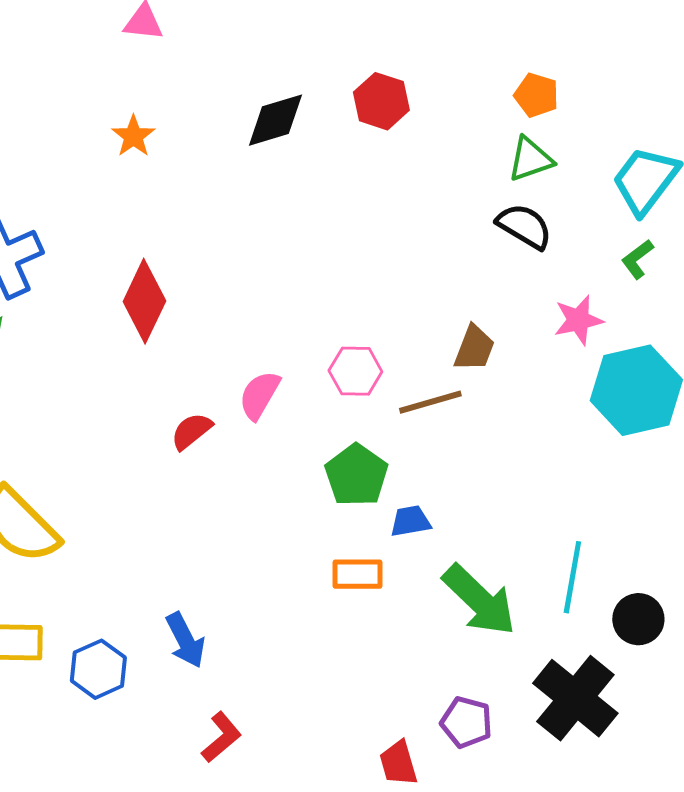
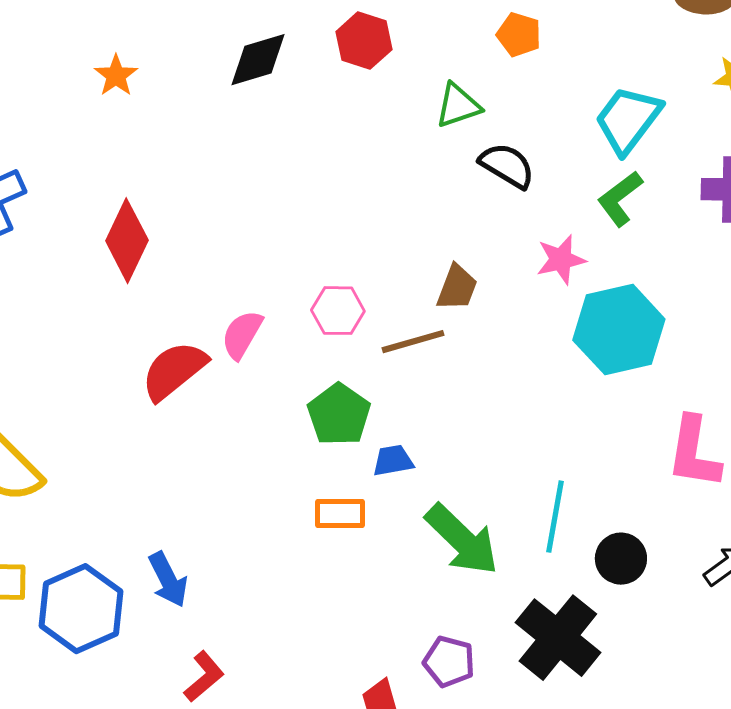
green triangle: (530, 159) -> (458, 106), moved
green L-shape: (637, 259) -> (620, 199), size x1.4
red semicircle: (191, 431) -> (174, 371), size x1.6
blue hexagon: (98, 669) -> (81, 609), size x1.5

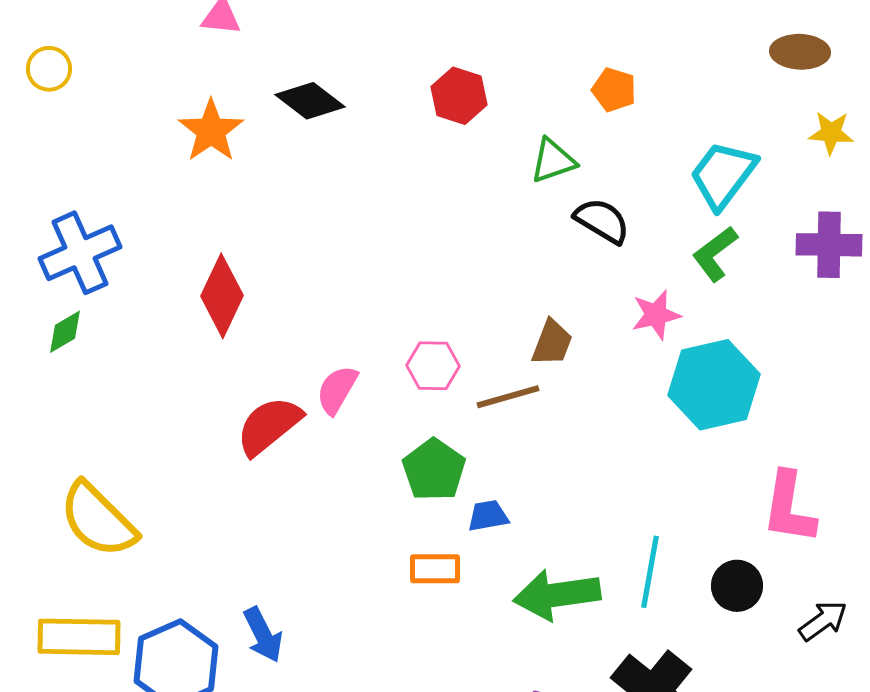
black diamond: (258, 60) -> (310, 101), moved, turned 54
orange star: (116, 76) -> (211, 131), size x1.5
green arrow: (462, 540) -> (557, 595), turned 128
black circle: (621, 559) -> (737, 586), moved

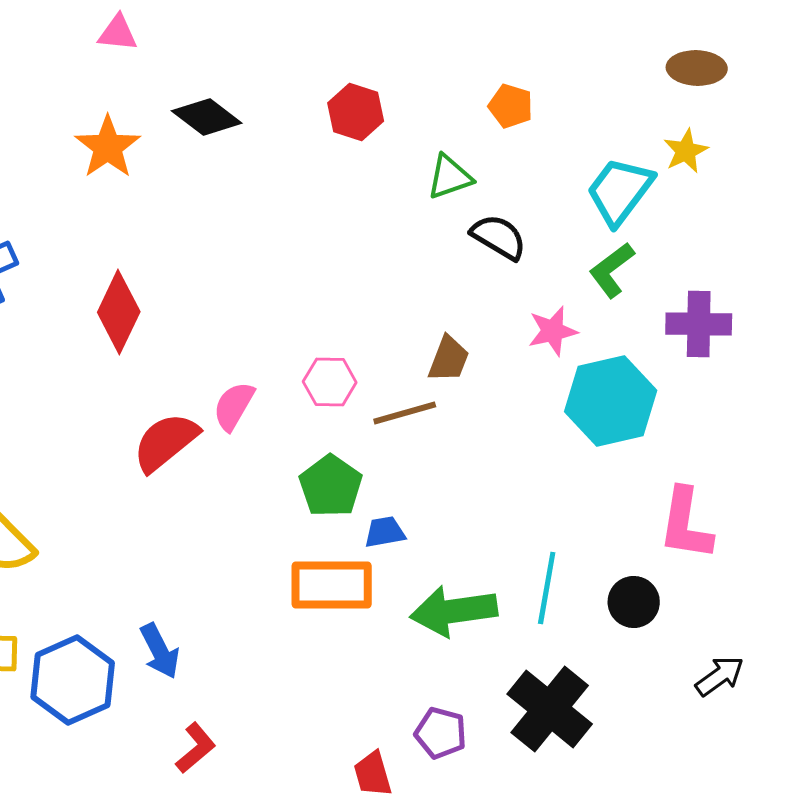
yellow star: (831, 133) -> (686, 151), moved, turned -30
purple cross: (829, 245) -> (699, 324), moved
orange rectangle: (435, 569) -> (332, 585), size x1.6
black arrow: (823, 621) -> (720, 676), moved

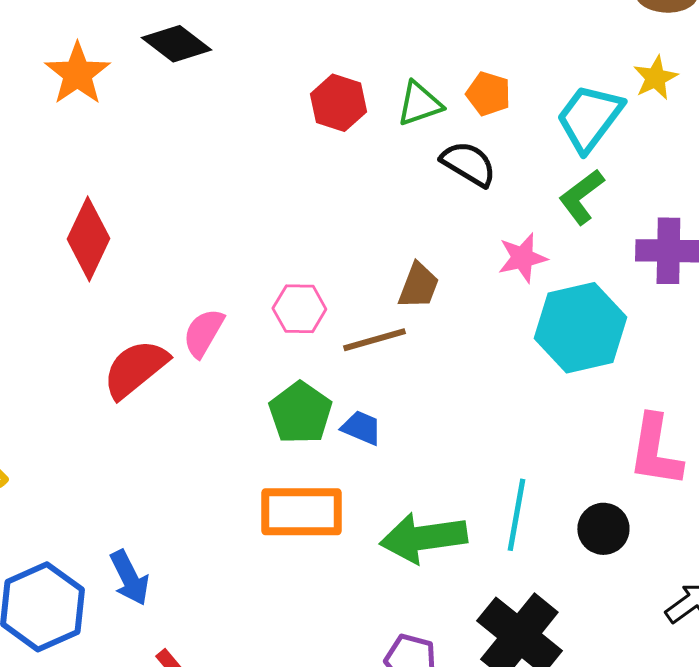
orange pentagon: (511, 106) -> (488, 94), moved
red hexagon: (356, 112) -> (338, 103), moved
blue trapezoid: (385, 532) -> (361, 428), moved, turned 33

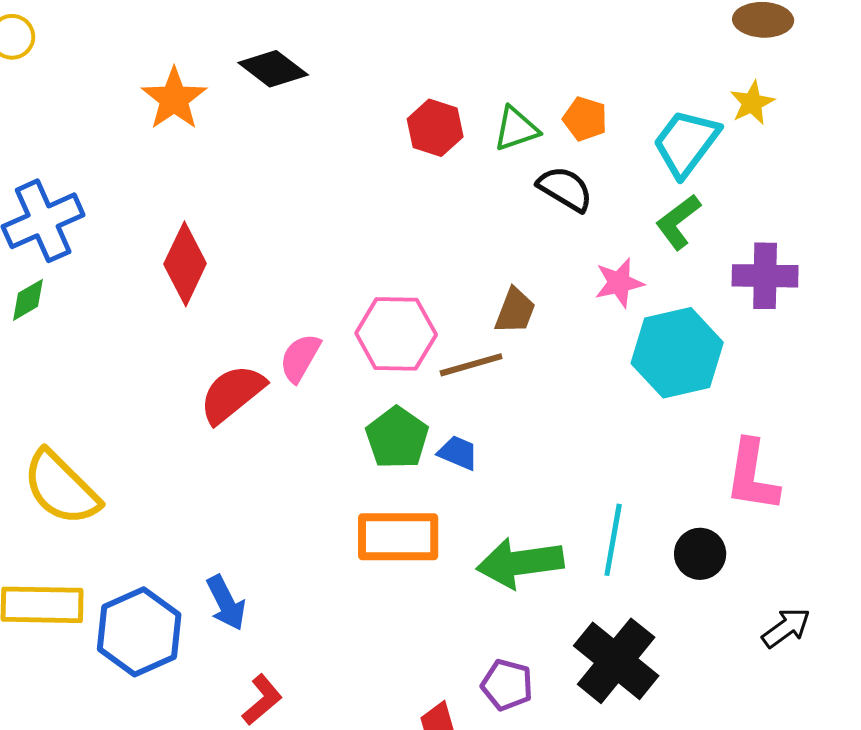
pink hexagon: (299, 309) -> (396, 334), size x1.5

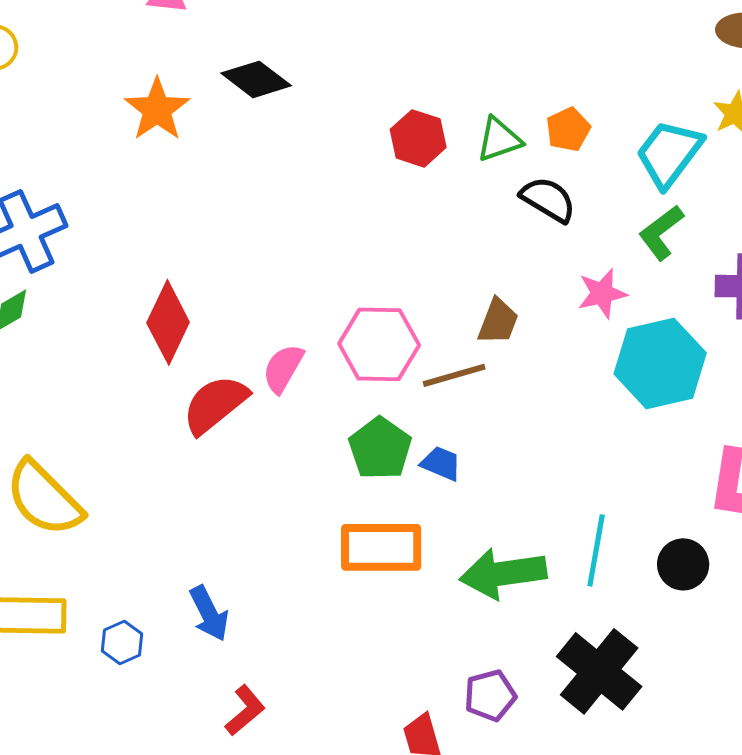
orange pentagon: (585, 119) -> (568, 129), turned 30
red diamond: (185, 264) -> (168, 322), moved
blue hexagon: (139, 632) -> (122, 642), size x0.5
purple pentagon: (507, 685) -> (490, 695), turned -30

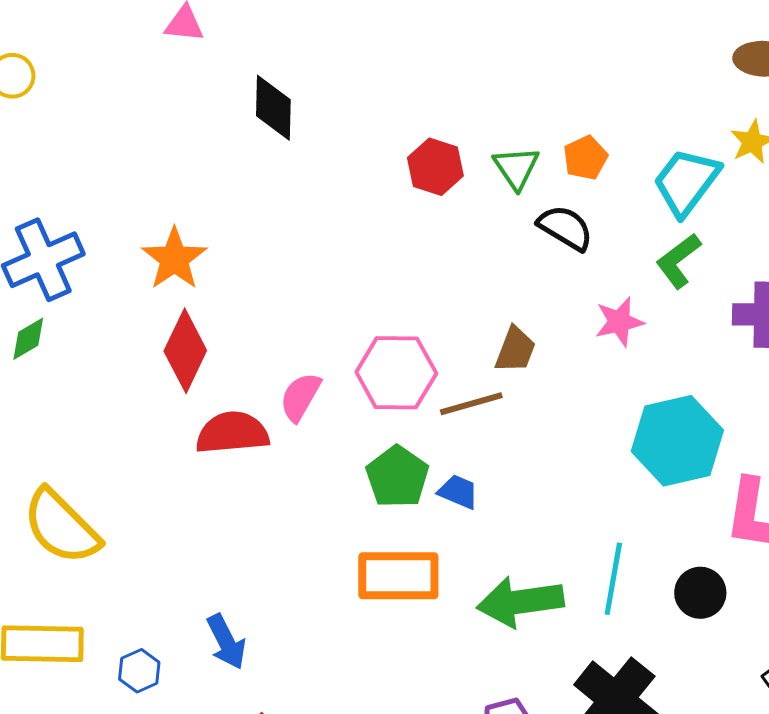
black diamond: (256, 79) -> (273, 108), turned 54
orange star: (157, 109) -> (174, 259), moved
green triangle: (499, 139) -> (516, 168), turned -45
cyan hexagon: (660, 363) -> (677, 441), moved
red semicircle: (215, 404) -> (232, 433), turned 34

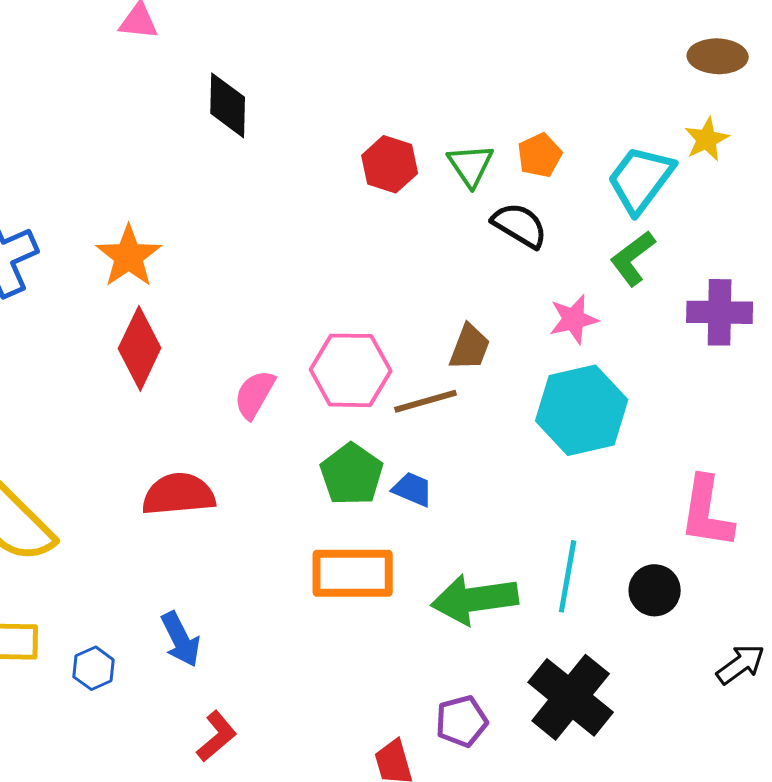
red semicircle: (232, 433) -> (179, 494), moved
cyan hexagon: (677, 441) -> (582, 410), moved

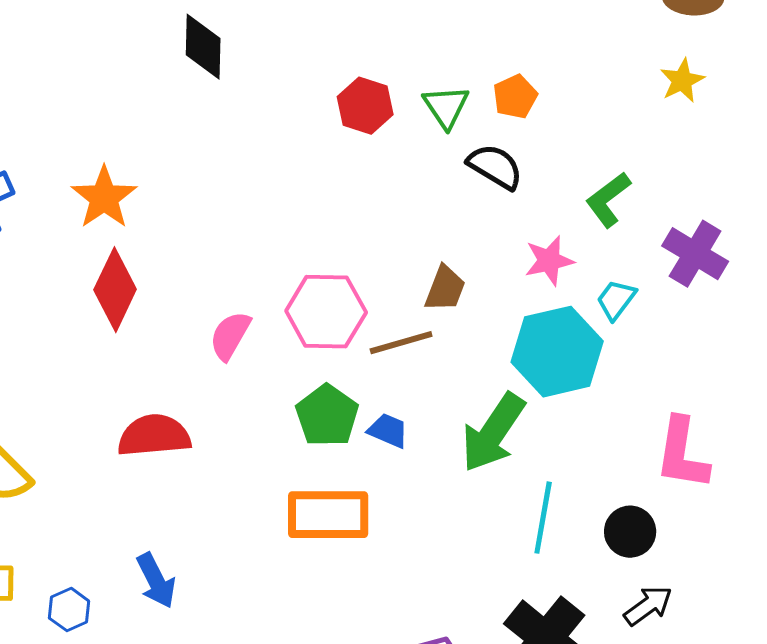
cyan trapezoid: (641, 179) -> (616, 300), moved, size x0.6
purple cross: (720, 312) -> (695, 254), turned 30
green arrow: (475, 599) -> (493, 433), moved, turned -48
black arrow: (741, 664) -> (648, 606), moved

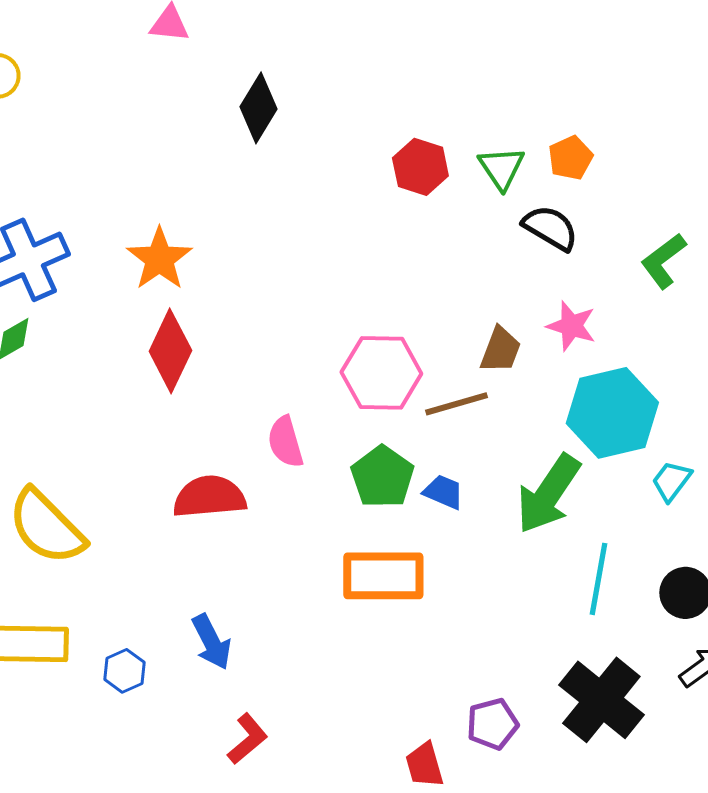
black diamond: (203, 47) -> (258, 108), turned 30
pink star: (549, 261) -> (571, 326), moved, turned 30
cyan trapezoid: (616, 300) -> (671, 481), moved
pink semicircle: (230, 336) -> (285, 442), moved, turned -46

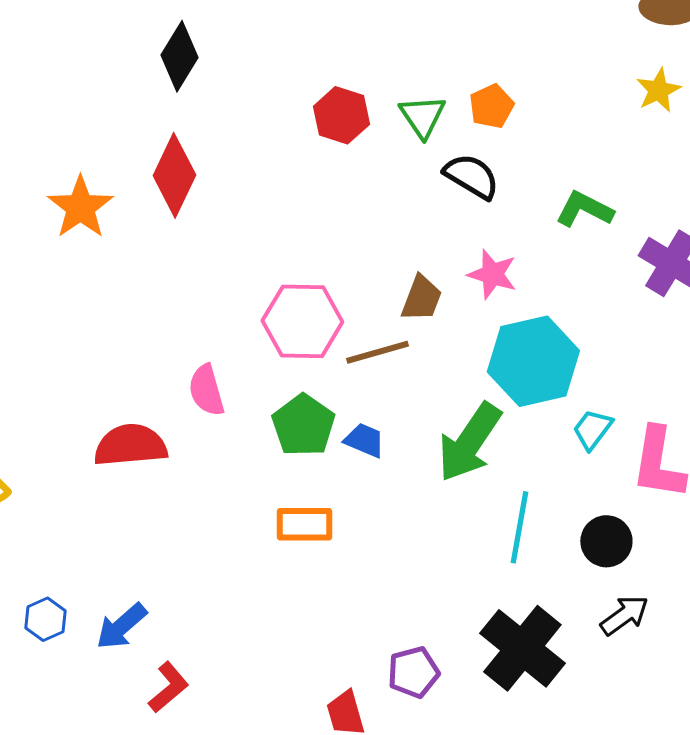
green L-shape: (663, 261) -> (584, 209), turned 64
red diamond: (170, 351) -> (174, 175), moved
orange rectangle: (383, 576) -> (304, 524), size x0.7
blue arrow: (211, 642) -> (121, 626), moved, turned 76

